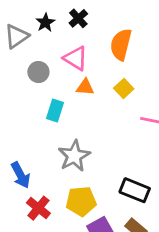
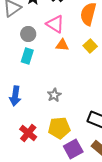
cyan rectangle: (55, 110) -> (27, 56), moved
gray star: (74, 156) -> (54, 95), size x0.6
blue arrow: (21, 175) -> (15, 96), moved, turned 36

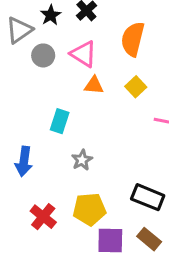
gray circle: (28, 34) -> (43, 55), moved
cyan rectangle: (27, 56) -> (60, 121), moved
purple square: (73, 149) -> (110, 241), turned 30

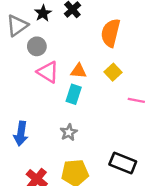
pink triangle: (83, 54) -> (48, 72), moved
cyan rectangle: (60, 121) -> (74, 94), moved

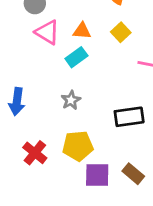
cyan rectangle: (74, 94) -> (76, 57), turned 36
black rectangle: (123, 163) -> (129, 117), moved, turned -30

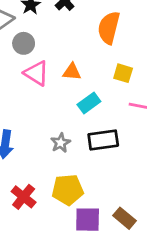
yellow square: (121, 32) -> (123, 73), moved, turned -30
cyan rectangle: (76, 57) -> (89, 103), moved
black rectangle: (129, 117) -> (103, 140), moved

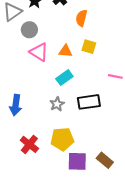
orange semicircle: (109, 28) -> (81, 18), moved, size x0.7
yellow square: (123, 73) -> (89, 47), moved
cyan rectangle: (89, 103) -> (64, 78), moved

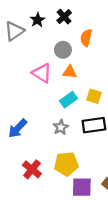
gray circle: (29, 30) -> (63, 50), moved
yellow square: (89, 47) -> (94, 96), moved
blue arrow: (16, 105) -> (18, 128), turned 36

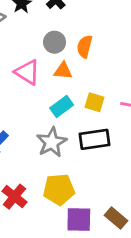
orange semicircle: (86, 38) -> (85, 46), moved
gray star: (61, 127) -> (52, 142), size x1.5

